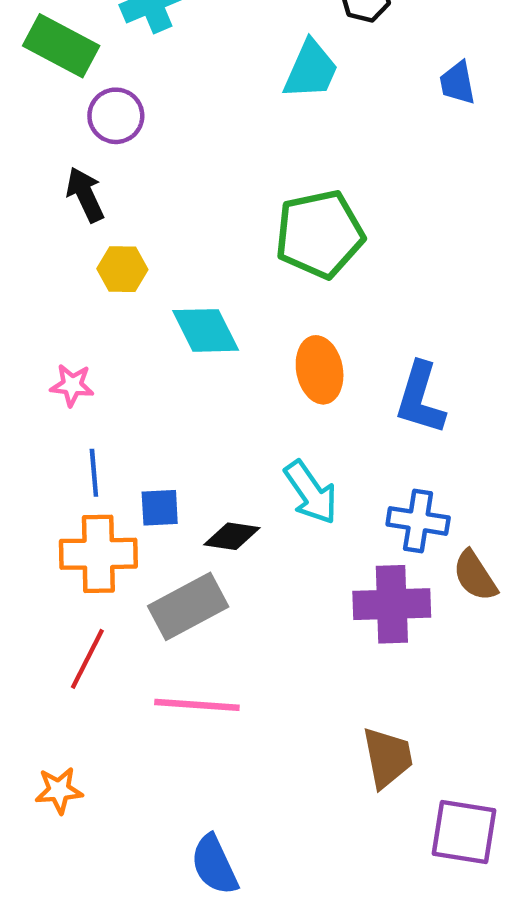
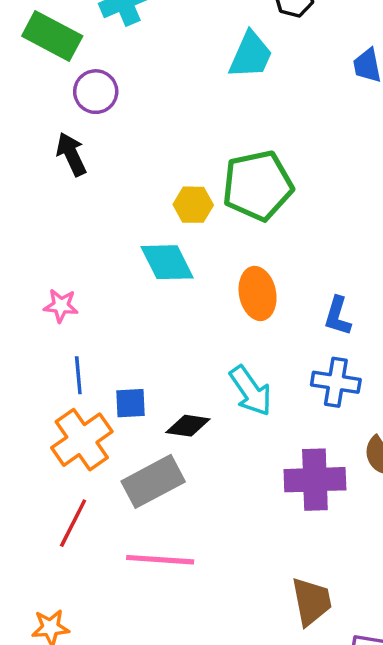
yellow hexagon: (122, 269) -> (193, 205), moved
blue L-shape: (420, 398) -> (338, 316), size x0.7
blue cross: (418, 521) -> (336, 382), moved
orange cross: (98, 554) -> (82, 440), turned -34

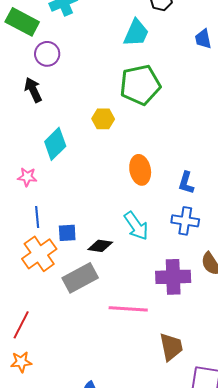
green pentagon: (258, 186) -> (140, 85), moved
cyan diamond: (167, 262) -> (55, 144), moved, turned 72
red line: (73, 523) -> (21, 325), moved
pink line: (160, 560) -> (128, 309), moved

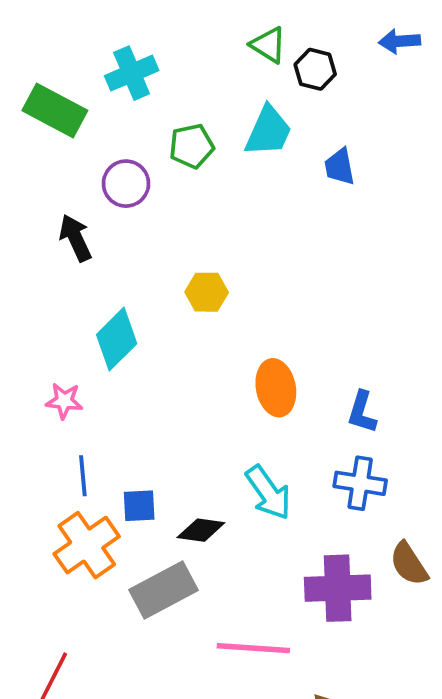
blue trapezoid: (203, 39) -> (340, 167), moved
purple circle: (47, 54) -> (126, 184), moved
green pentagon: (140, 85) -> (192, 146), moved, size x0.6

